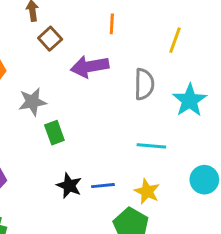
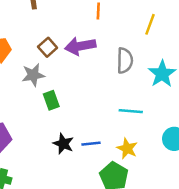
brown square: (50, 39) -> (48, 47), moved

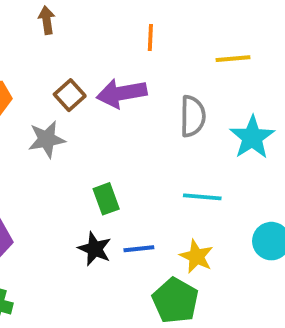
yellow line: (150, 24) -> (233, 59), turned 65
green rectangle: (51, 100) -> (106, 199), moved

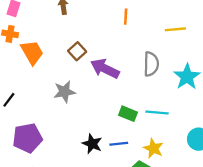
purple arrow: (122, 93) -> (105, 69), moved, turned 36
gray star: (47, 139) -> (64, 92), moved
green rectangle: (106, 199) -> (128, 114), moved, turned -48

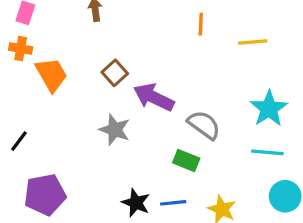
orange line: (126, 17) -> (201, 24), moved
gray semicircle: (151, 64) -> (204, 125), moved, turned -55
gray star: (64, 92) -> (115, 130), moved, turned 30
cyan line: (157, 113) -> (267, 152), moved

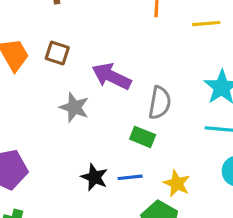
brown square: (115, 73) -> (57, 53), moved, turned -30
gray semicircle: (204, 125) -> (160, 103), turned 64

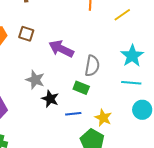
yellow line: (206, 24) -> (122, 15), turned -30
gray star: (74, 107) -> (35, 80), moved
black star: (94, 177) -> (50, 99), moved

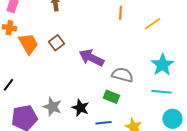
brown square: (26, 34) -> (56, 43), turned 35
gray semicircle: (92, 66) -> (122, 75), turned -85
gray star: (35, 80) -> (52, 107), moved

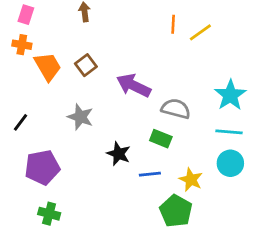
yellow line: (152, 24) -> (200, 32), moved
gray star: (52, 107) -> (80, 117), moved
cyan circle: (172, 119) -> (230, 163), moved

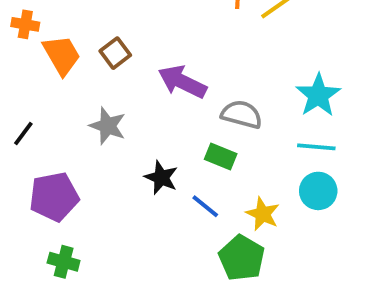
blue line: (150, 174) -> (205, 206), turned 45

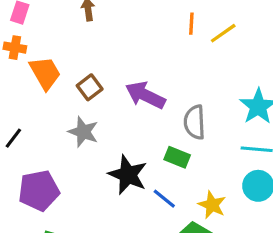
brown square: (115, 53) -> (90, 87), moved
gray semicircle: (242, 114) -> (195, 122), turned -108
black star: (161, 178) -> (128, 175), size x1.4

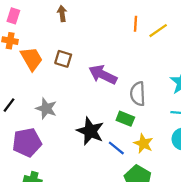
brown square: (90, 87) -> (63, 59), moved, turned -36
gray star: (83, 132) -> (46, 108), moved
yellow star: (212, 205) -> (143, 144), moved

